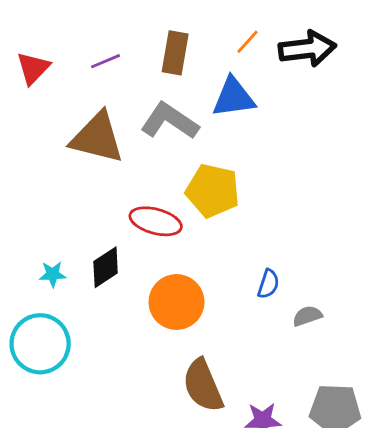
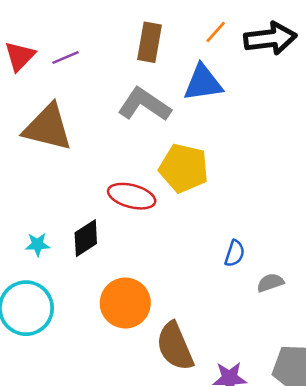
purple line: (106, 61) -> (65, 57), moved
brown triangle: (97, 138) -> (48, 127), moved
orange circle: (176, 302) -> (125, 303), moved

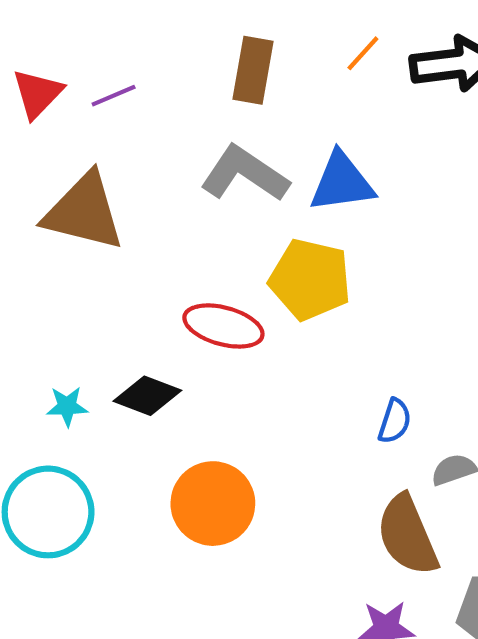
blue triangle: (203, 83) -> (342, 182), moved
black diamond: (86, 238) -> (147, 396), turned 54
brown semicircle: (175, 346) -> (407, 535), moved

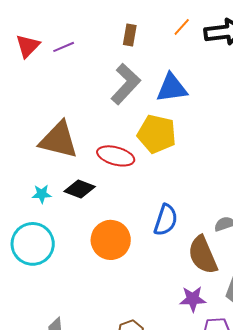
brown rectangle: (253, 70) -> (130, 35), size x0.7
gray L-shape: (245, 174) -> (126, 84), turned 99
brown triangle: (84, 212) -> (59, 140), moved
blue semicircle: (395, 421) -> (166, 220), moved, size x1.5

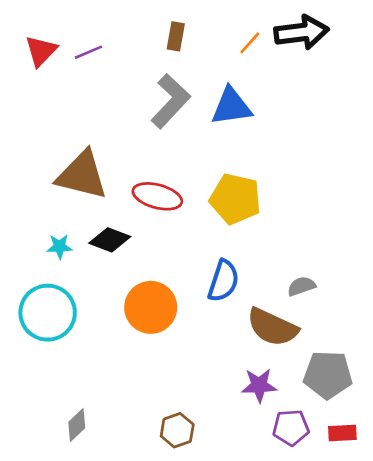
orange line: (182, 27) -> (250, 43), moved
yellow pentagon: (157, 134) -> (235, 199), moved
brown semicircle: (203, 255) -> (272, 327), turned -42

